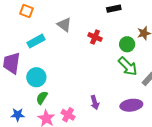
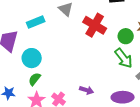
red cross: (95, 37) -> (95, 25), size x1.6
purple arrow: (95, 103) -> (87, 90), turned -64

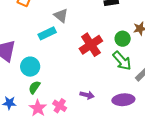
cyan rectangle: (36, 22) -> (47, 33), moved
red cross: (95, 25) -> (91, 45), moved, turned 30

